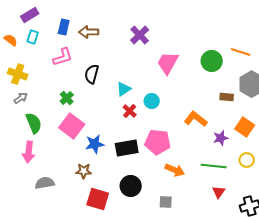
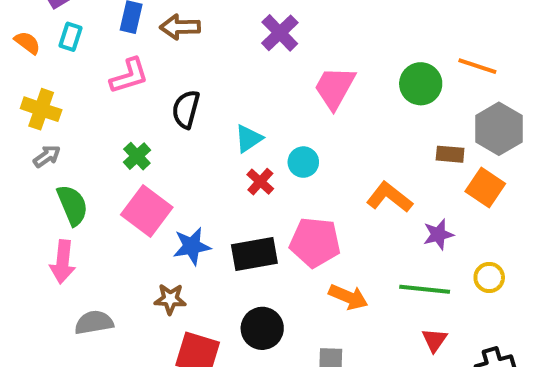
orange square: (245, 127) -> (485, 187), moved

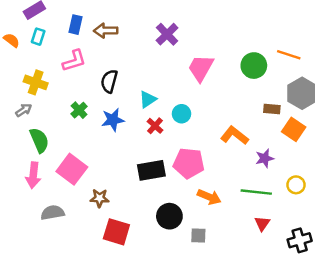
yellow cross: (41, 109) -> (36, 82), moved
pink square: (147, 211) -> (72, 169), moved
blue star: (192, 246) -> (113, 120), moved
black circle: (262, 328) -> (169, 216), moved

